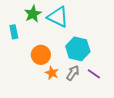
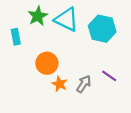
cyan hexagon: (78, 49) -> (102, 29), moved
purple line: (94, 74) -> (109, 76), moved

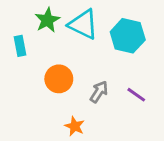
orange star: (60, 84) -> (75, 126), moved
gray arrow: (84, 84) -> (99, 92), moved

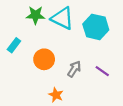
green star: (47, 20) -> (35, 15), turned 30
cyan rectangle: (20, 46) -> (14, 45), moved, turned 48

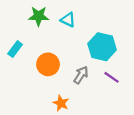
cyan triangle: (62, 18) -> (68, 20), size x0.6
cyan hexagon: (96, 27) -> (102, 47), moved

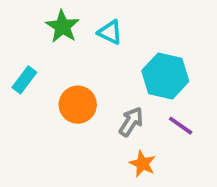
green star: (39, 16) -> (62, 27), turned 30
orange star: (61, 103) -> (142, 164), moved

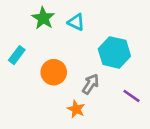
purple line: (181, 126) -> (131, 96), moved
orange star: (142, 164) -> (76, 109), moved

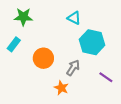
green star: (43, 18) -> (23, 17), moved, turned -30
cyan triangle: (76, 22) -> (74, 18), moved

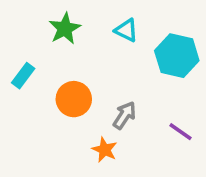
green star: (23, 17) -> (65, 29), moved, turned -30
cyan hexagon: (92, 42) -> (177, 56), moved

